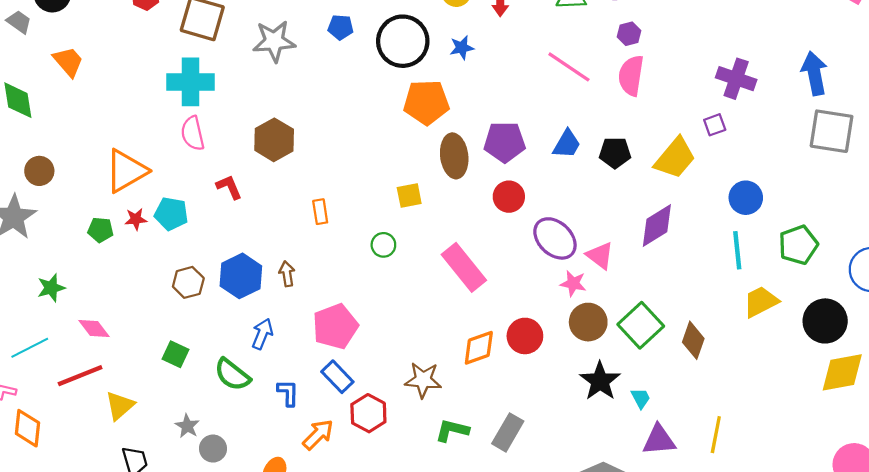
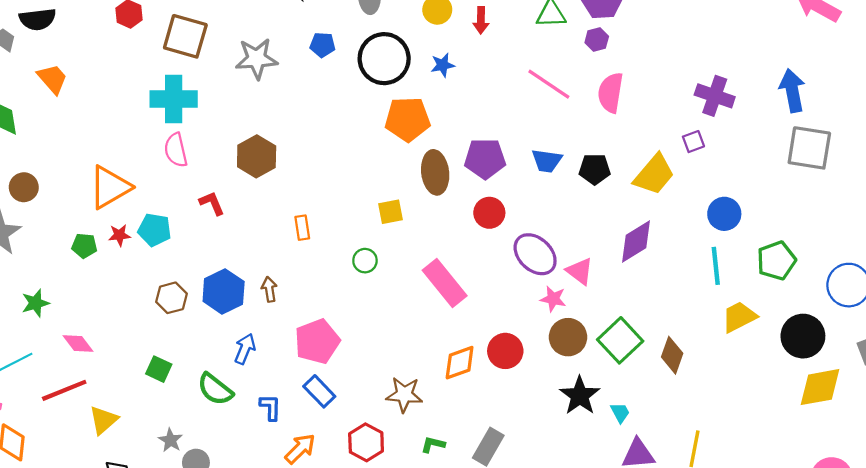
purple hexagon: (629, 34) -> (597, 39), moved
blue trapezoid: (567, 144) -> (547, 161), turned 68
red hexagon: (368, 413) -> (366, 442), moved
green L-shape: (452, 430) -> (433, 444), size x0.7

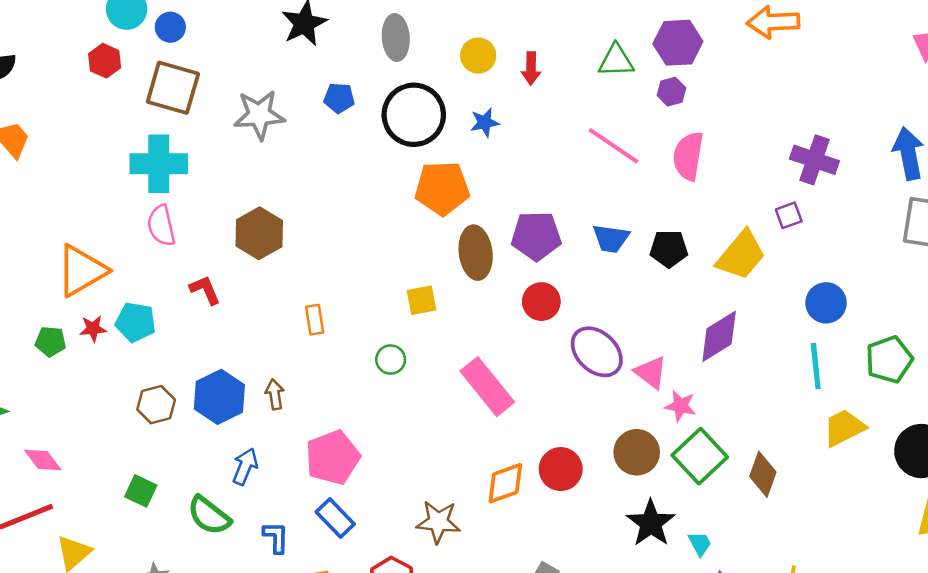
pink star: (553, 299) -> (680, 406), moved

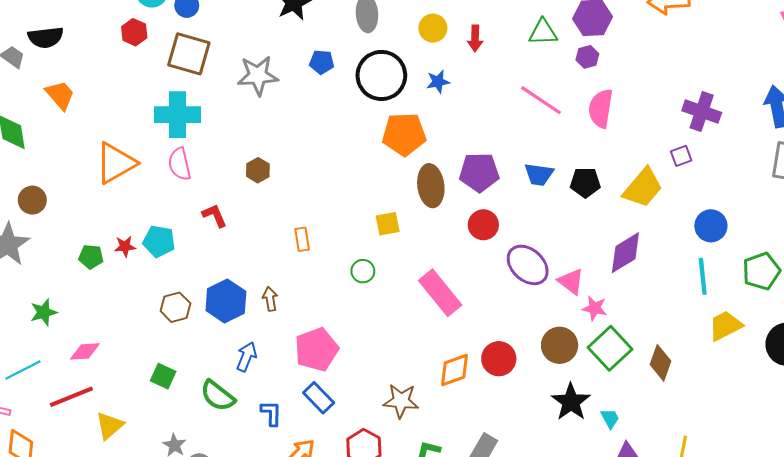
brown hexagon: (259, 233) -> (258, 170), size x0.6
orange triangle: (81, 271) -> (116, 163), moved
pink diamond: (43, 460) -> (85, 351), turned -56

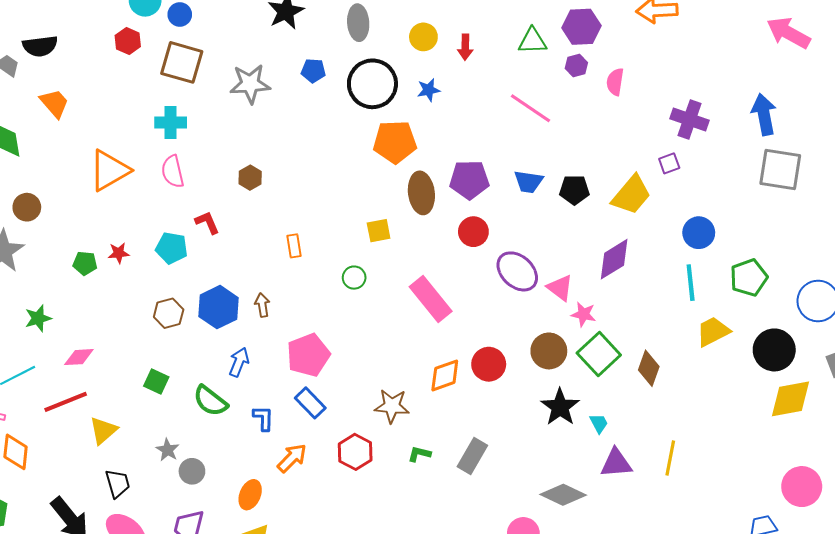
pink semicircle: (601, 108) -> (615, 82), moved, size x0.7
cyan cross: (177, 115) -> (171, 123), size x0.7
cyan pentagon: (159, 241) -> (172, 248), moved

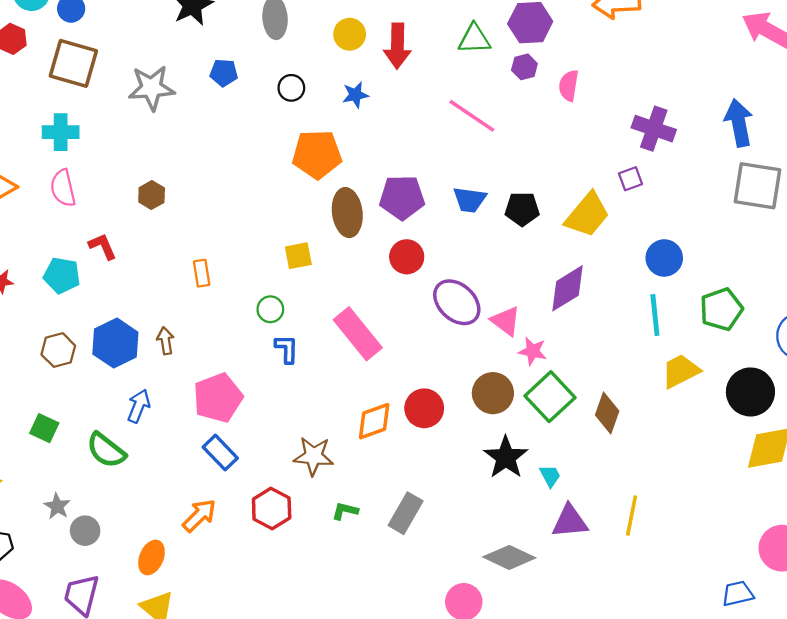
red arrow: (465, 47) -> (397, 46), size x1.5
black circle: (372, 84) -> (291, 88), size x0.5
blue L-shape: (263, 418) -> (287, 349), moved

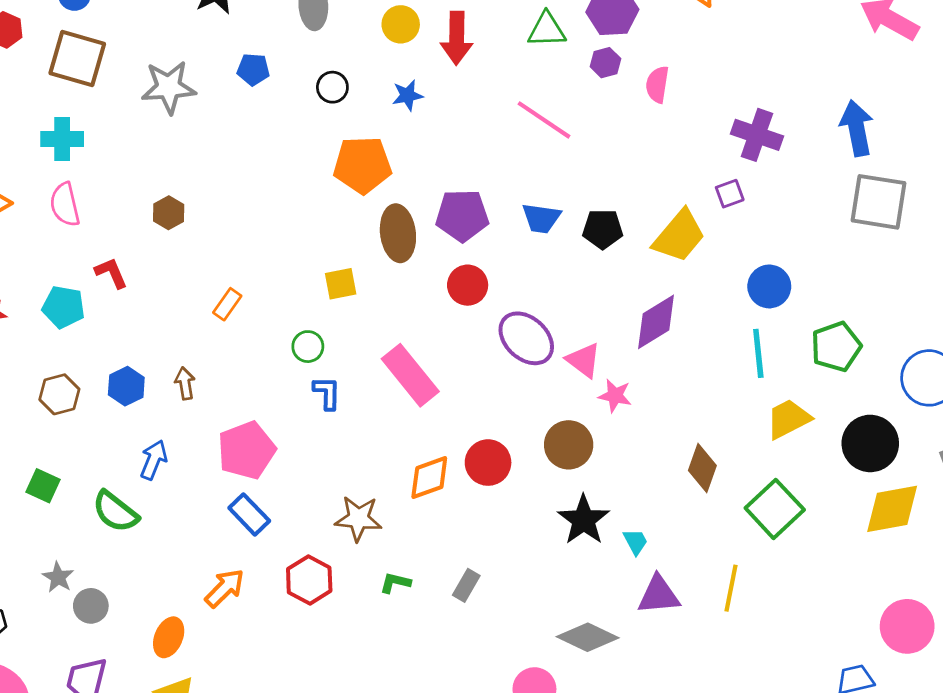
orange rectangle: (202, 273) -> (227, 304), turned 44
blue hexagon: (115, 343) -> (126, 386), size x0.7
green square: (550, 397) -> (775, 509), moved
gray rectangle: (406, 513) -> (466, 585), size x0.7

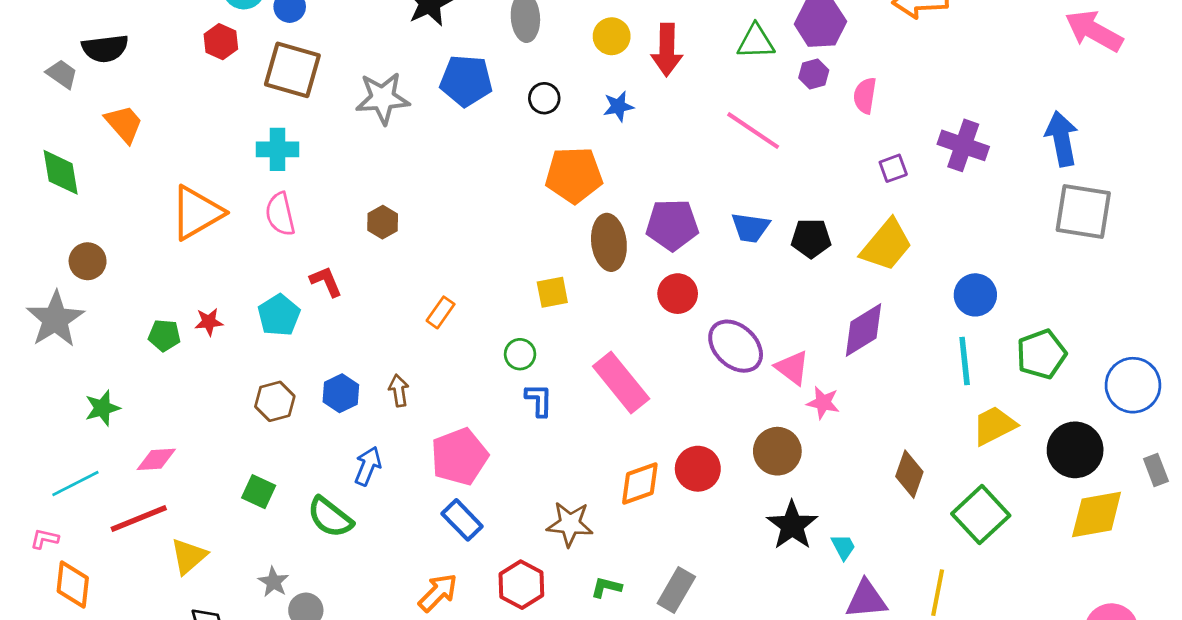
blue pentagon: (253, 69) -> (466, 81), size x1.6
purple square: (730, 194) -> (893, 168), moved
cyan pentagon: (63, 307) -> (279, 315), turned 30
gray rectangle: (466, 585) -> (676, 590), size x1.4

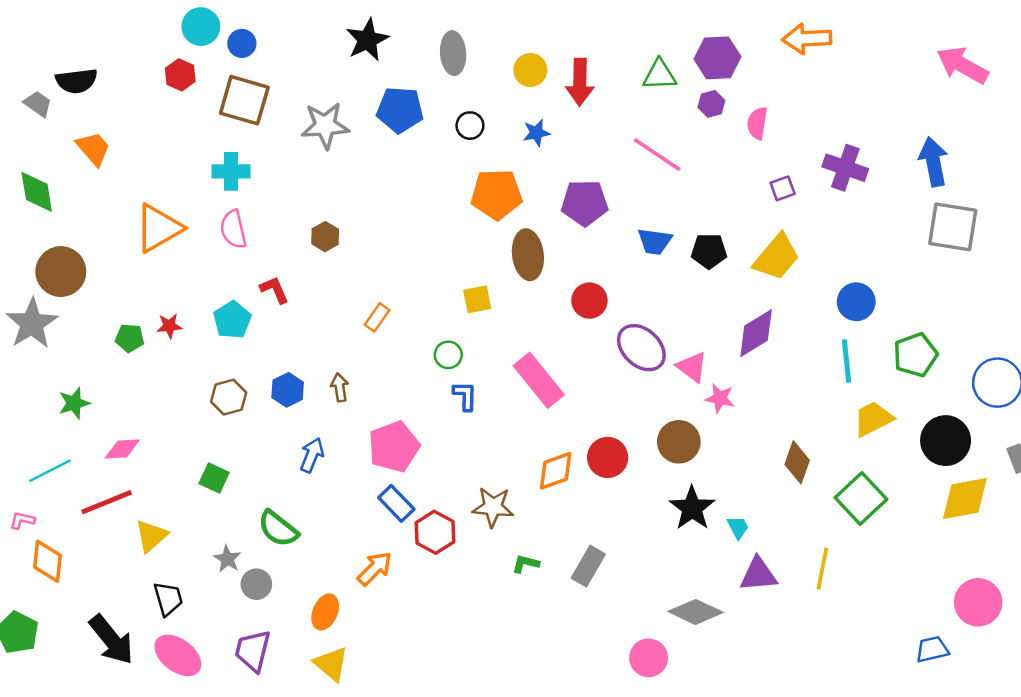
purple pentagon: (672, 225) -> (585, 203), moved
brown circle: (88, 261) -> (61, 272), size x1.5
green semicircle: (330, 517) -> (278, 529), moved
red hexagon: (521, 585) -> (435, 532), moved

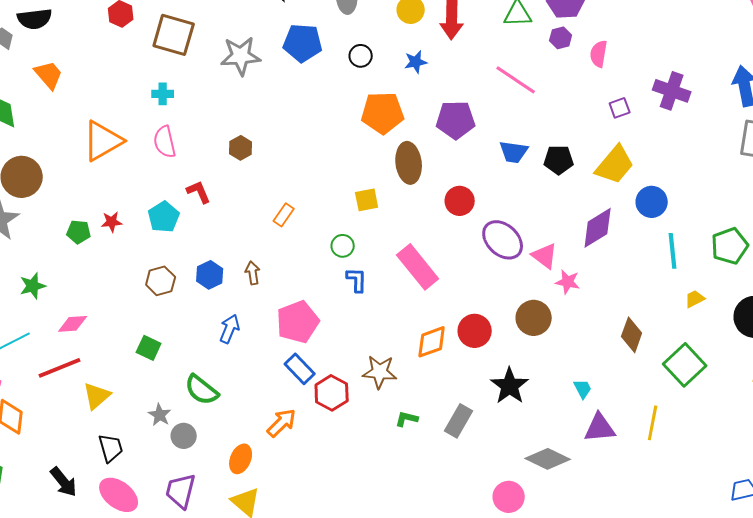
cyan cross: (231, 171) -> (163, 94), size x0.7
blue circle: (856, 302) -> (652, 202), moved
yellow trapezoid: (873, 419) -> (695, 299), size x0.6
black star: (692, 508) -> (510, 386), moved
black arrow: (112, 640) -> (64, 482), size x0.7

